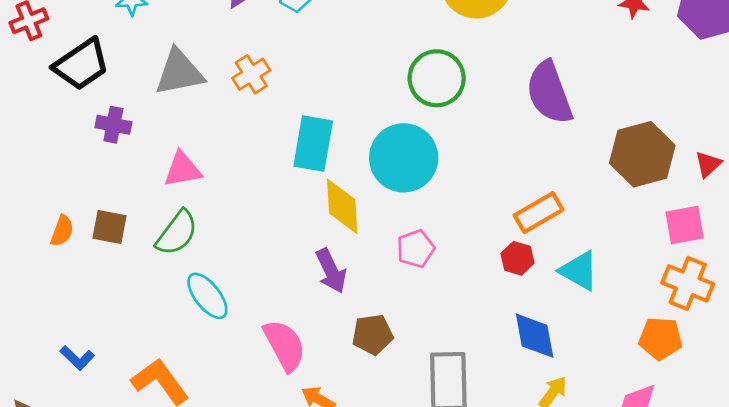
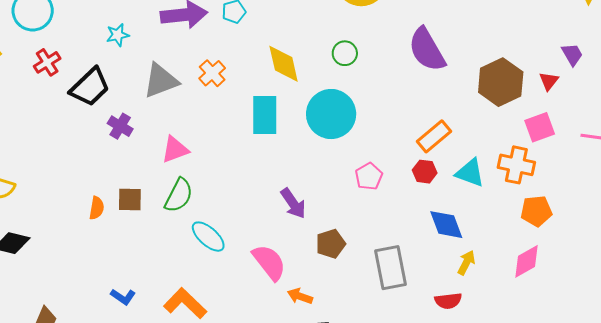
green circle: (437, 78) -> (345, 53), size x0.6
purple cross: (113, 125) -> (120, 126), turned 30
yellow diamond: (342, 206) -> (284, 64), moved
pink pentagon: (416, 249) -> (369, 176), moved
orange cross: (688, 283) -> (516, 165), moved

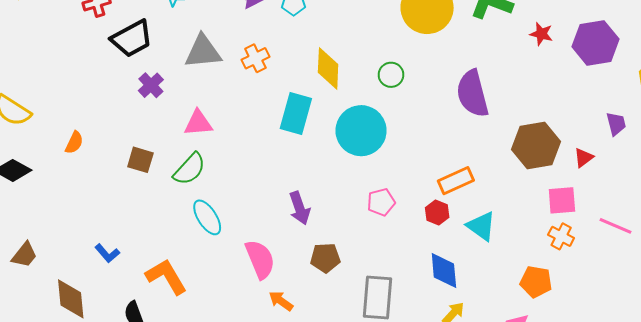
purple trapezoid: (572, 54) -> (616, 124), moved
orange cross: (516, 165) -> (561, 236), moved, size x0.7
orange semicircle: (97, 208) -> (74, 143), moved

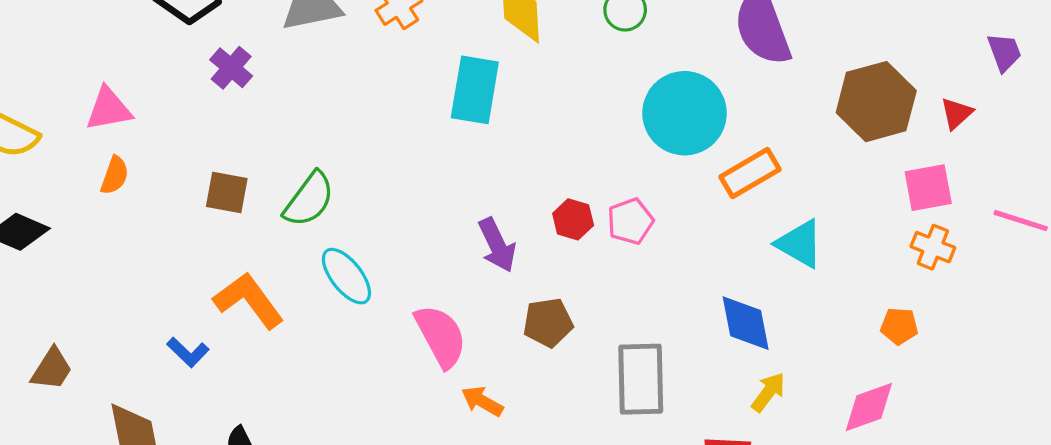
pink triangle: (198, 123) -> (109, 109), moved
cyan circle: (361, 131) -> (685, 113), moved
red hexagon: (437, 213) -> (573, 219), moved
orange L-shape: (166, 277) -> (249, 300), moved
orange pentagon: (536, 282) -> (899, 326), size x0.7

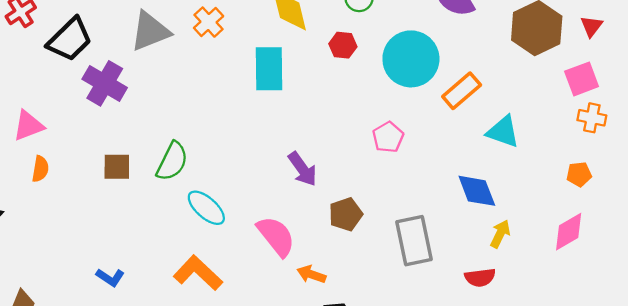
purple cross: (231, 68) -> (105, 83), size x1.5
red hexagon: (573, 219) -> (343, 45), moved
orange L-shape: (249, 300) -> (198, 273), moved

